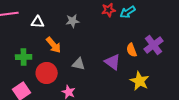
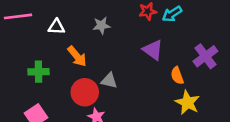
orange semicircle: (132, 50) -> (177, 76), moved
purple triangle: (113, 62) -> (153, 50), moved
red circle: (47, 73) -> (85, 92), moved

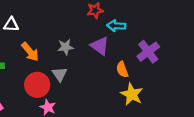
cyan arrow: (172, 14) -> (116, 26), moved, turned 36
gray star: (101, 25) -> (66, 47), moved
gray triangle: (109, 81) -> (60, 74), turned 42

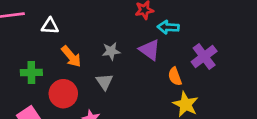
red circle: (37, 85) -> (63, 94), moved

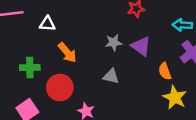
cyan arrow: (168, 27) -> (182, 25), moved
gray star: (111, 51) -> (114, 43), moved
gray triangle: (104, 82) -> (111, 76), moved, turned -42

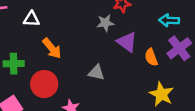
gray star: (114, 43) -> (105, 23), moved
orange semicircle: (165, 71) -> (151, 57), moved

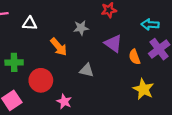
gray star: (105, 23) -> (81, 28), moved
orange arrow: (52, 48) -> (59, 47), moved

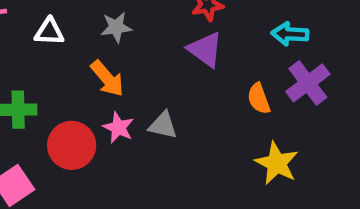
gray star: (81, 28) -> (116, 27), moved
purple triangle: (113, 44) -> (205, 50), moved
pink star: (64, 101) -> (118, 128), moved

